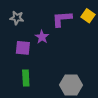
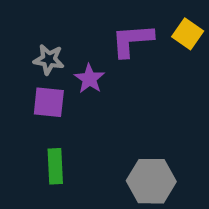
gray star: (17, 18) -> (49, 59), moved

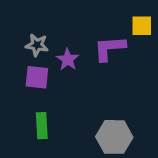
yellow square: (188, 34) -> (142, 26), turned -35
purple L-shape: (132, 40) -> (110, 48), moved

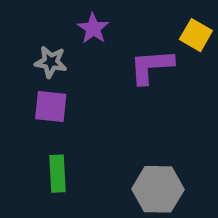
yellow square: (142, 26) -> (196, 35), turned 30
purple star: (68, 60) -> (93, 28), moved

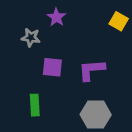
purple L-shape: (151, 66) -> (92, 70), moved
purple square: (51, 107) -> (52, 67), moved

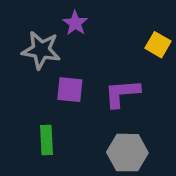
yellow square: (119, 21) -> (158, 45), moved
gray star: (31, 38) -> (41, 50), size x1.5

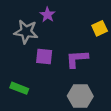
yellow square: (158, 45) -> (100, 28), turned 35
green rectangle: (46, 140) -> (19, 88), moved, turned -66

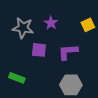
purple star: (47, 15) -> (51, 23), moved

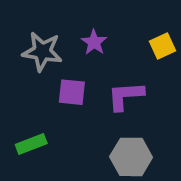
green rectangle: (17, 78) -> (31, 144), turned -42

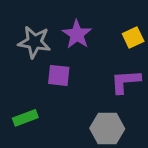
purple star: (94, 42) -> (77, 34), size x1.4
purple L-shape: (125, 96) -> (125, 81), moved

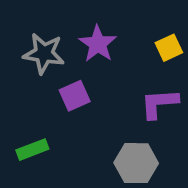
purple square: (59, 75) -> (75, 96), turned -30

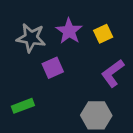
yellow square: (169, 48) -> (103, 34), moved
purple L-shape: (159, 103) -> (113, 73), turned -32

